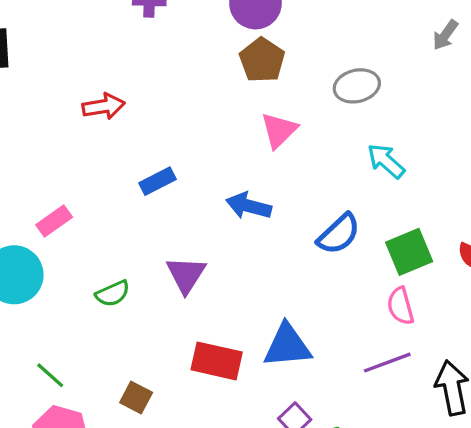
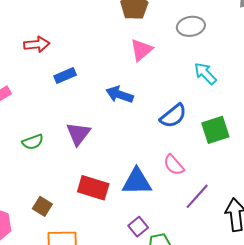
red arrow: (104, 106) -> (37, 44), moved
pink semicircle: (401, 306) -> (174, 165), moved, turned -30
purple line: (387, 363) -> (197, 196), turned -32

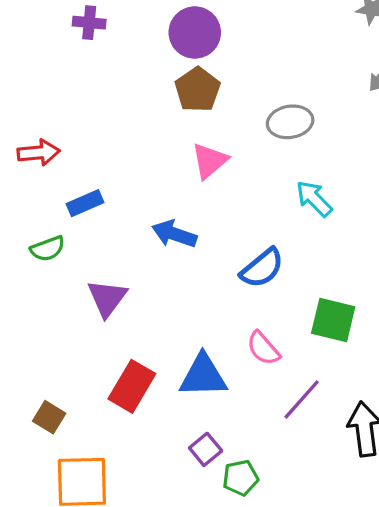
green square: (215, 130) -> (333, 320), moved, turned 32
green semicircle: (33, 142) -> (48, 249), moved
red rectangle: (93, 188) -> (132, 386), turned -76

